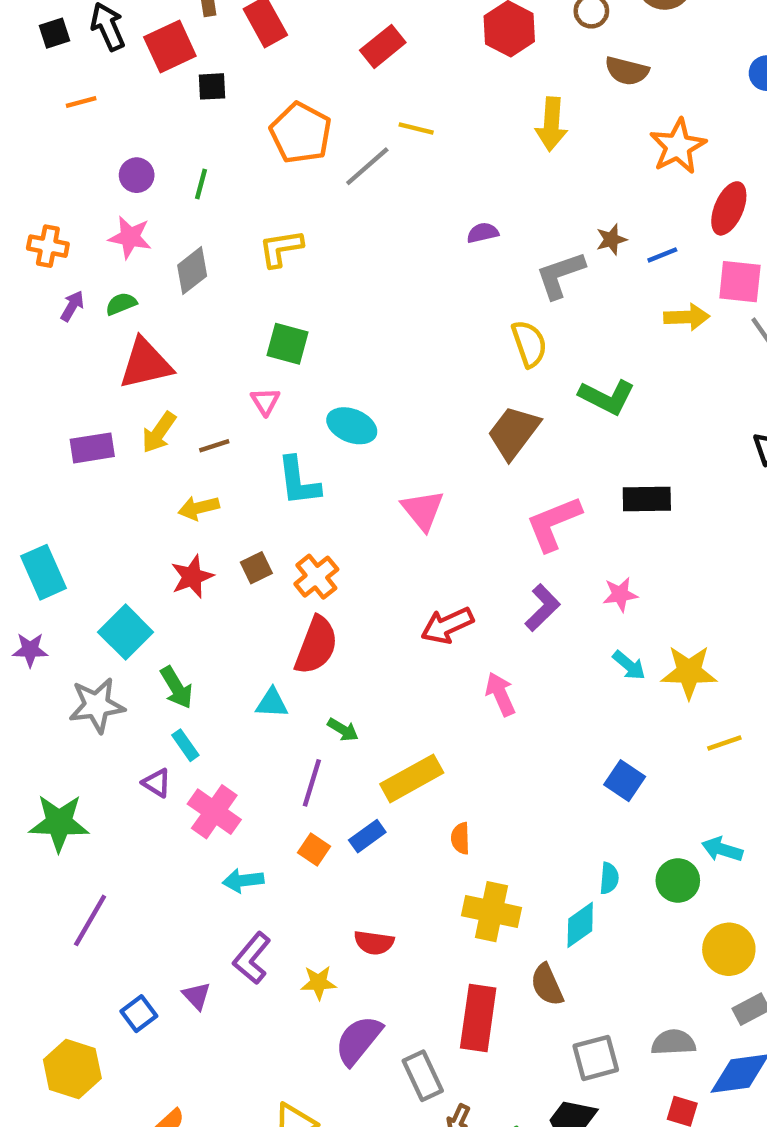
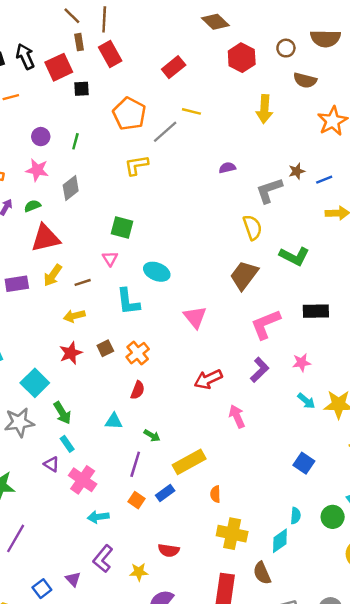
yellow L-shape: (281, 248) -> (136, 165), moved
red semicircle: (316, 645) -> (138, 390), size x0.6

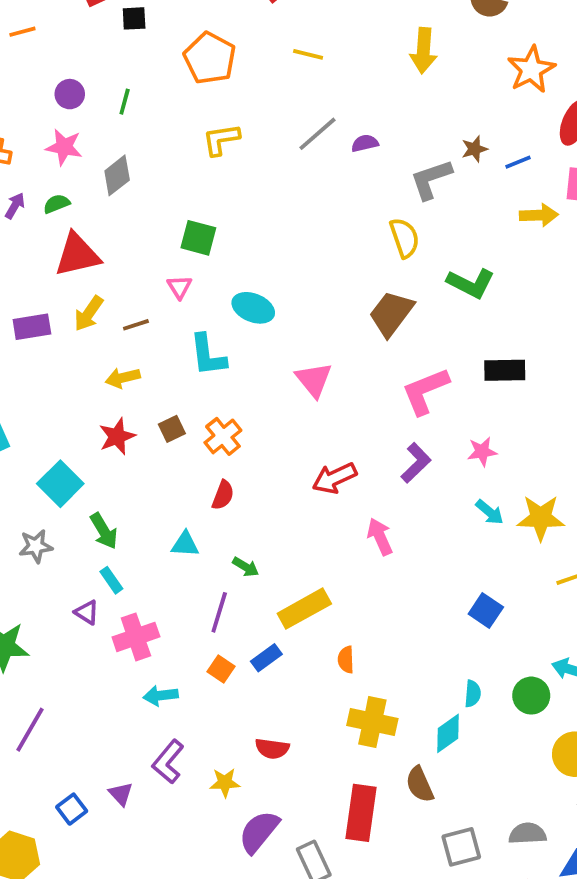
gray line: (165, 132) -> (318, 134), moved
gray star: (19, 422) -> (36, 546), size x0.7
pink cross: (83, 480) -> (136, 637), turned 36

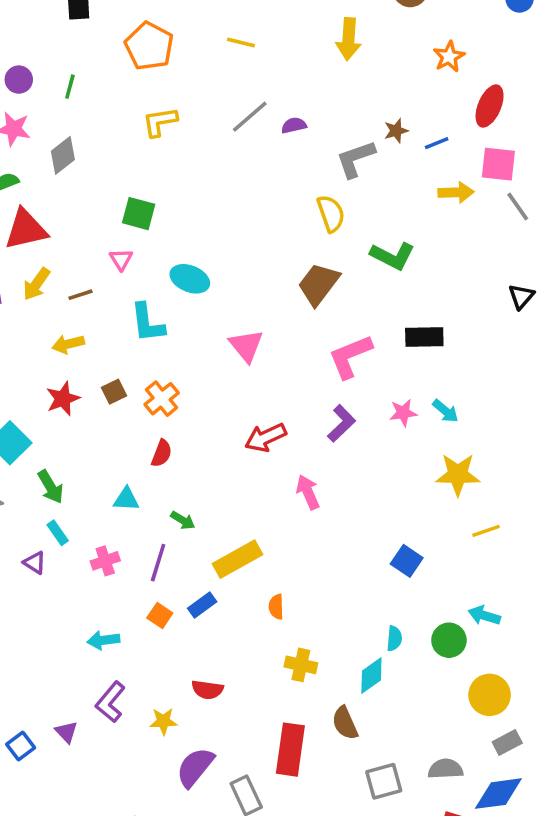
orange star: (531, 70) -> (449, 57), size x0.7
cyan arrow: (490, 512) -> (445, 411), moved
pink cross: (136, 637) -> (105, 561), moved, size x0.7
yellow cross: (372, 722) -> (301, 665), size x0.7

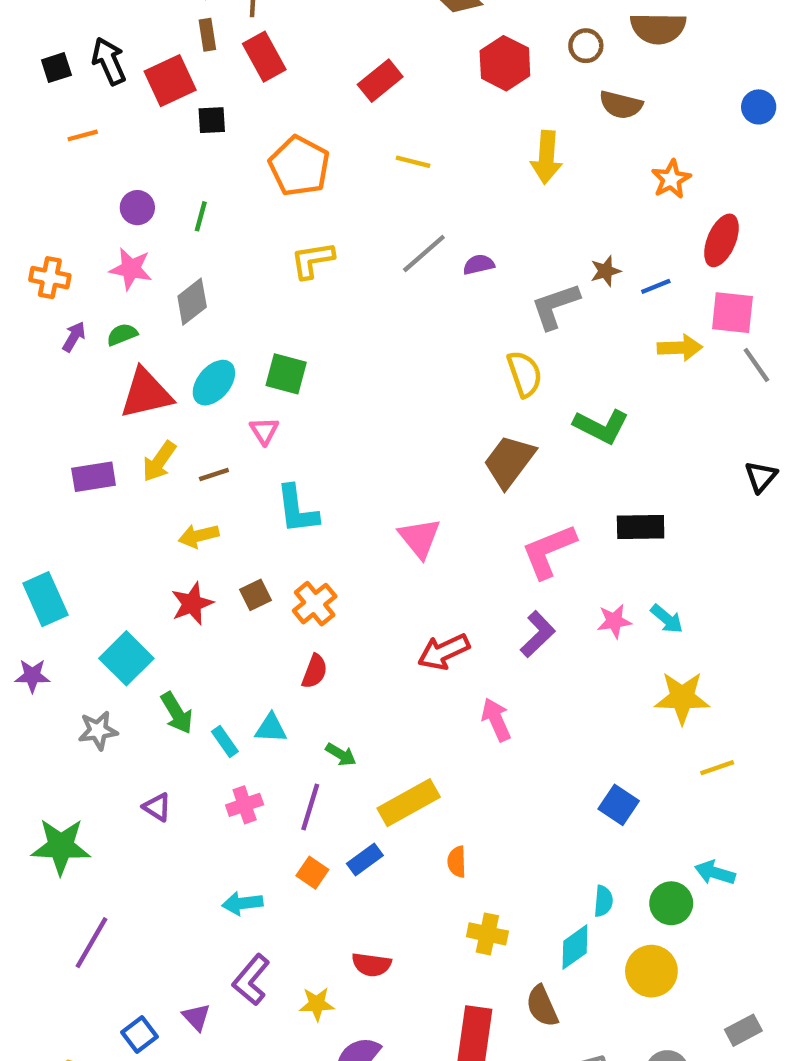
cyan ellipse: (190, 279) -> (214, 383), moved, turned -72
cyan rectangle: (58, 533) -> (225, 741), moved
yellow circle: (490, 695) -> (651, 971), moved

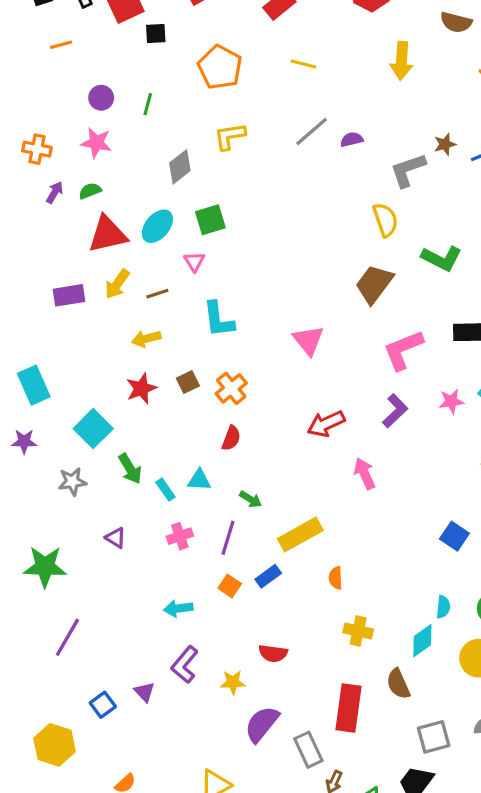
gray diamond: (192, 302) -> (180, 167), moved
green square: (286, 374) -> (210, 220), turned -32

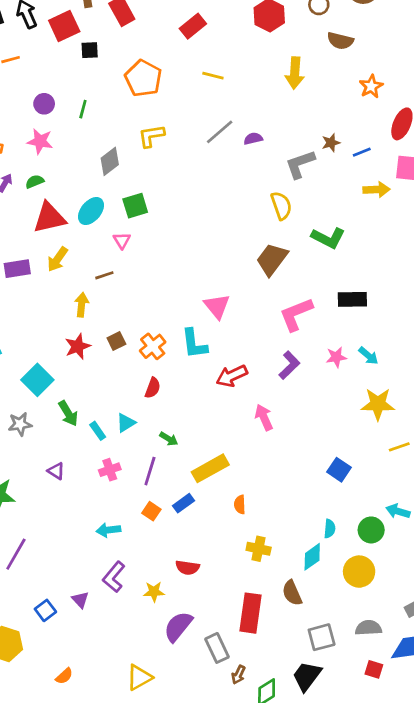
brown line: (157, 294) -> (104, 275), moved
cyan L-shape: (218, 319) -> (194, 344), moved
yellow arrow: (146, 339) -> (82, 305), turned 110
cyan triangle: (199, 480) -> (126, 423), turned -35

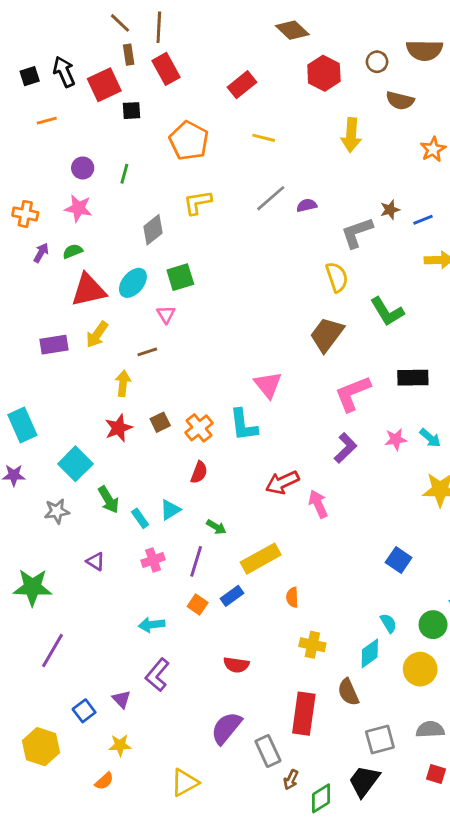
green L-shape: (328, 238) -> (387, 312), turned 32
red arrow: (232, 376) -> (282, 482), moved
cyan semicircle: (330, 529) -> (389, 623), turned -36
yellow star: (154, 592) -> (120, 745), moved

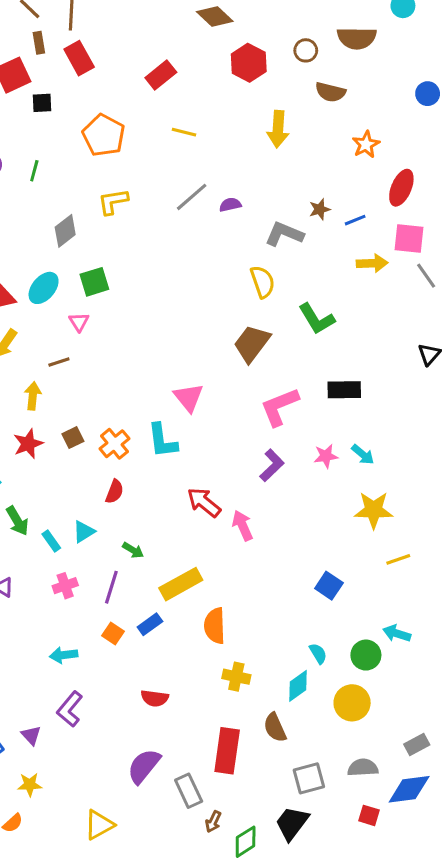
gray L-shape: (357, 233) -> (284, 234), turned 42
red arrow: (282, 482) -> (204, 502), turned 64
orange semicircle: (292, 597) -> (215, 626), size x1.6

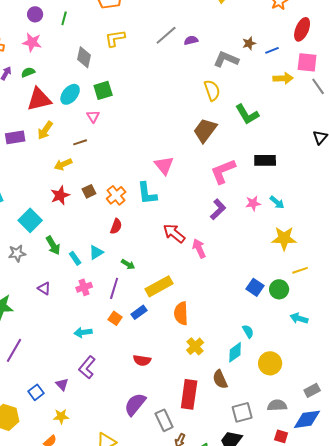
gray diamond: (65, 231) -> (84, 57), turned -40
yellow arrow: (33, 396) -> (63, 164), turned -120
green circle: (366, 655) -> (279, 289), moved
yellow cross: (236, 677) -> (195, 346), turned 36

